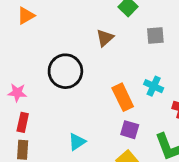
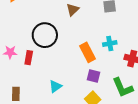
cyan cross: (154, 86) -> (110, 43), turned -32
red rectangle: (23, 122) -> (29, 58), moved

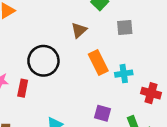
orange rectangle: (87, 52) -> (98, 63), moved

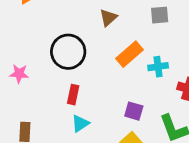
orange rectangle: (98, 63) -> (130, 54), turned 75
red rectangle: (23, 88) -> (73, 95), moved

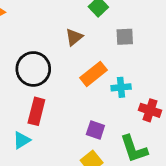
red rectangle: (73, 95) -> (36, 111), size x1.4
cyan triangle: (80, 123) -> (22, 140), moved

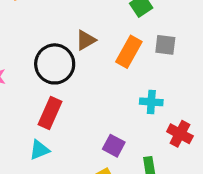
brown triangle: (74, 37) -> (86, 40), moved
orange rectangle: (94, 74) -> (129, 52), moved, turned -32
cyan triangle: (22, 140) -> (39, 150), moved

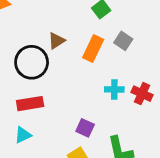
gray square: (165, 45) -> (123, 41), turned 30
red rectangle: (50, 113) -> (30, 104), turned 60
red cross: (180, 134) -> (142, 94), moved

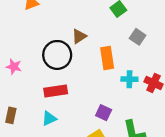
orange rectangle: (93, 48) -> (107, 58), moved, turned -35

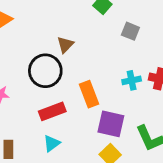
orange rectangle: (107, 58) -> (89, 94), moved
purple square: (104, 113) -> (111, 124), size x1.5

